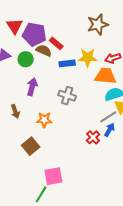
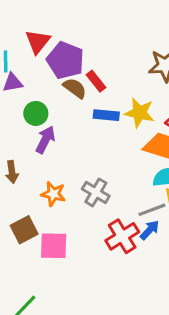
green circle: (26, 59) -> (36, 113), moved
gray cross: (67, 96) -> (96, 192), moved
red cross: (93, 137) -> (122, 236), size x1.5
pink square: (53, 176) -> (54, 246), moved

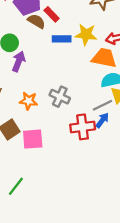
red cross: (122, 236) -> (83, 127), turned 30

